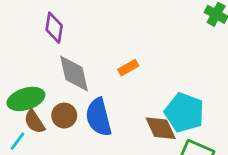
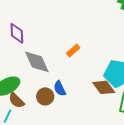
brown circle: (64, 116) -> (45, 96), moved
blue semicircle: (99, 117) -> (60, 88), size x0.6

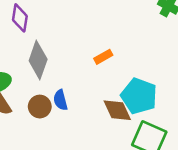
orange rectangle: (73, 50) -> (103, 57), moved
gray diamond: (37, 62) -> (38, 60), turned 32

